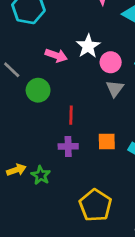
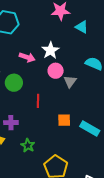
pink circle: (111, 62) -> (56, 71), moved
purple cross: (68, 146) -> (11, 123), moved
green star: (41, 175) -> (28, 145), moved

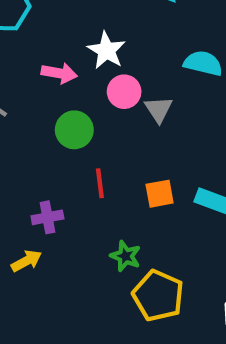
green circle: (14, 83) -> (74, 130), moved
red line: (38, 101) -> (100, 183), moved
green star: (28, 145) -> (126, 256), moved

